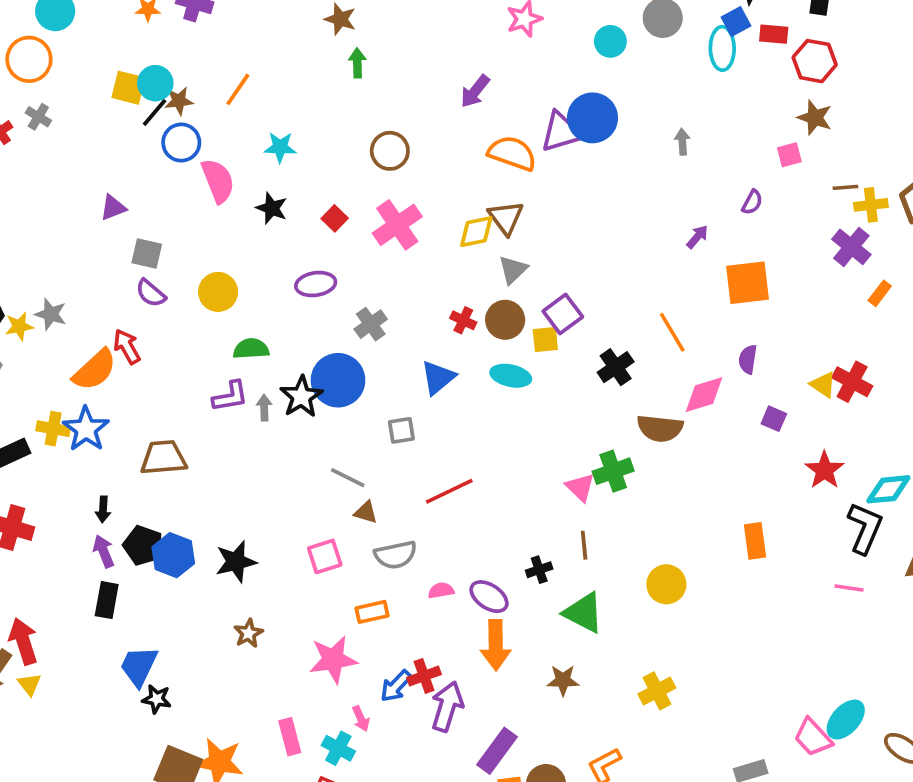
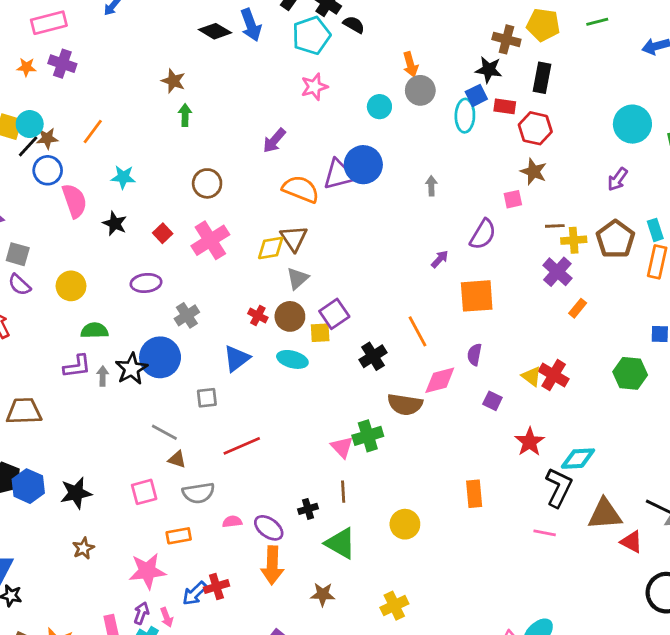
purple semicircle: (752, 202) -> (483, 234), size x1.6
purple arrow: (447, 706) -> (141, 613), moved, size x0.6

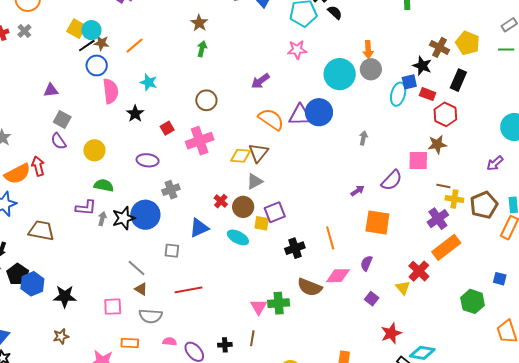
cyan circle: (379, 107) -> (340, 74), size x1.8
brown star: (534, 172) -> (437, 144), turned 30
pink square: (513, 199) -> (418, 160), size x1.5
orange rectangle: (578, 308) -> (446, 247), size x2.0
red cross: (554, 375) -> (419, 271), moved

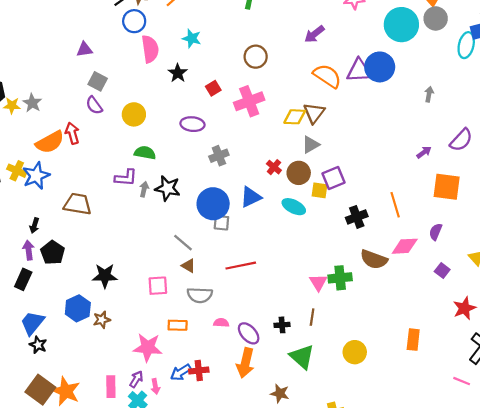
blue circle: (145, 215) -> (213, 204), moved
black star: (124, 218) -> (168, 188), turned 30
blue hexagon: (32, 284) -> (78, 308), moved

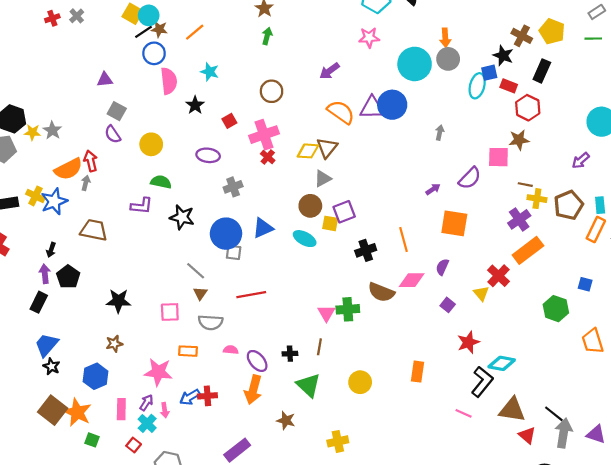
red cross: (274, 167) -> (268, 157), moved
gray arrow: (144, 189) -> (86, 183), moved
brown triangle: (188, 266) -> (200, 293), turned 32
blue hexagon: (78, 308) -> (95, 376), moved

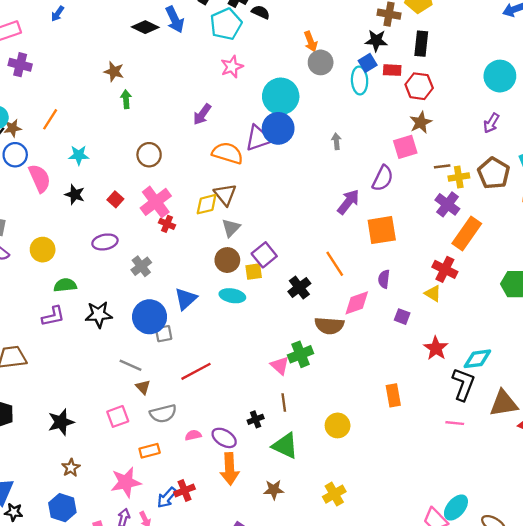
cyan circle: (415, 64) -> (281, 96), moved
purple arrow: (433, 189) -> (348, 202), size x1.6

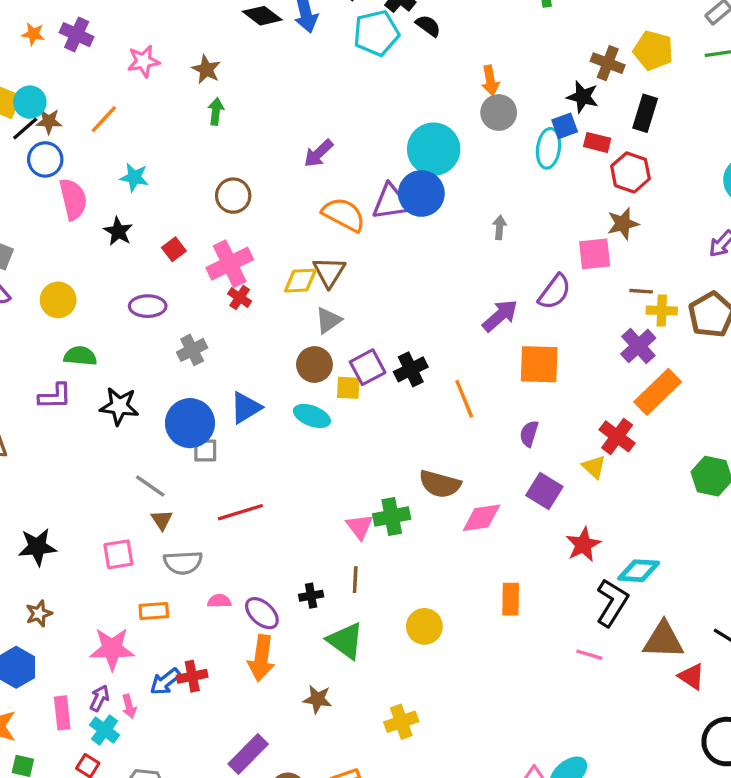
pink star: (232, 67) -> (143, 61), moved
black cross: (299, 288) -> (411, 369), moved
pink diamond: (357, 303) -> (481, 518), moved
purple square: (402, 317) -> (544, 491), size x1.5

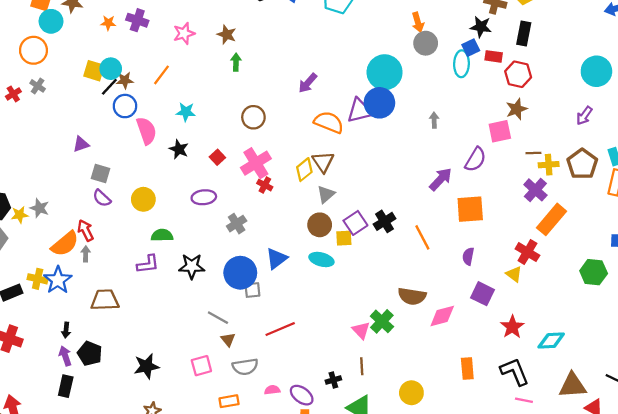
yellow diamond: (300, 281) -> (304, 170), turned -30
green cross: (392, 517) -> (382, 321), turned -30
black L-shape: (612, 603) -> (515, 372), moved, turned -48

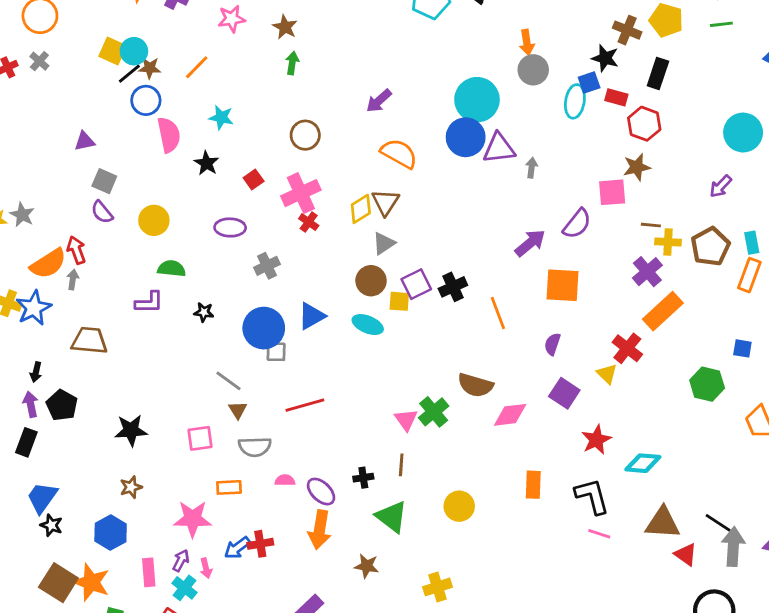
purple triangle: (360, 111) -> (499, 148), moved
black star: (192, 266) -> (204, 312), size x0.6

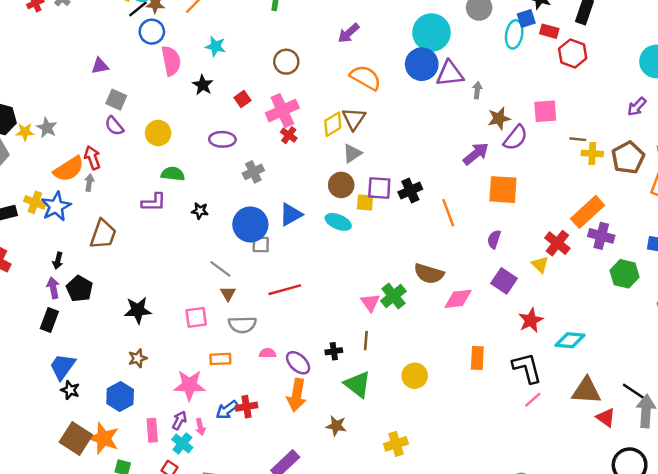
brown star: (637, 167) -> (499, 118), moved
purple cross: (647, 272) -> (601, 236), moved, turned -35
purple square: (416, 284) -> (379, 188), turned 30
brown trapezoid: (89, 341) -> (103, 234), turned 104
pink line: (599, 534) -> (533, 400), turned -60

